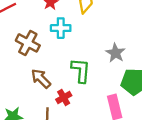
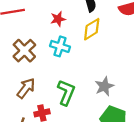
brown arrow: (41, 79) -> (26, 88), turned 65

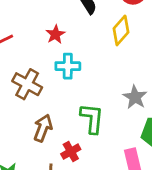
yellow diamond: (92, 29) -> (121, 30), moved

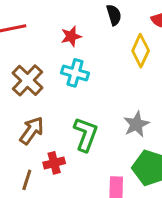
yellow diamond: (121, 30) -> (141, 51), turned -32

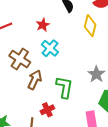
cyan cross: (75, 73) -> (50, 48), turned 36
brown arrow: (32, 131) -> (35, 80), moved

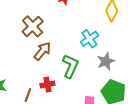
cyan cross: (50, 48) -> (89, 39), moved

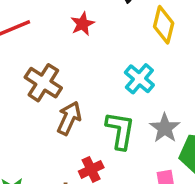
gray star: (106, 61) -> (165, 128), moved

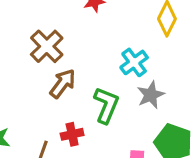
gray star: (165, 128) -> (151, 95), moved

